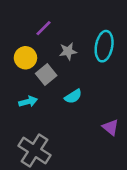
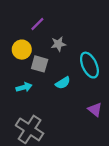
cyan ellipse: (104, 46) -> (89, 65), moved, turned -35
gray square: (46, 75) -> (40, 64), turned -35

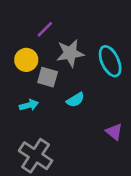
gray star: (58, 44) -> (70, 53), size x1.5
cyan ellipse: (89, 65) -> (110, 61), moved

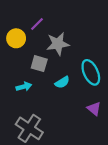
yellow circle: (26, 60) -> (16, 38), moved
cyan ellipse: (110, 61) -> (91, 72), moved

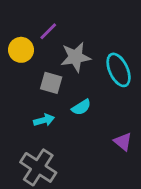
cyan ellipse: (91, 72) -> (119, 70), moved
cyan arrow: (24, 87) -> (44, 120), moved

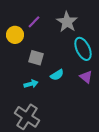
gray star: (76, 57) -> (67, 22), moved, turned -30
purple triangle: (123, 142) -> (86, 77), moved

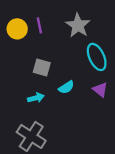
purple line: (34, 22) -> (39, 25), turned -56
yellow circle: (15, 35) -> (17, 29), moved

